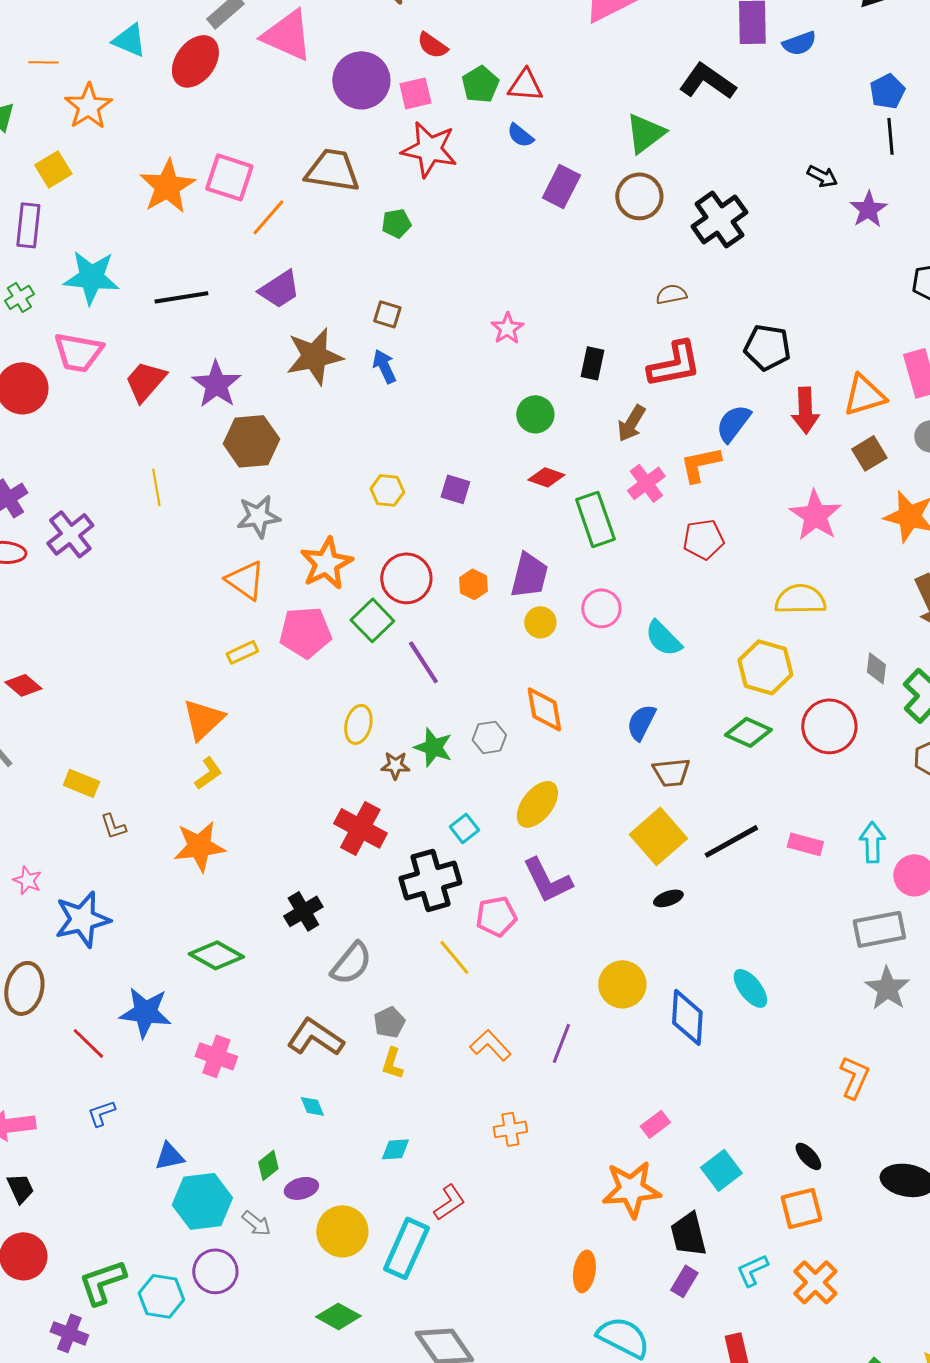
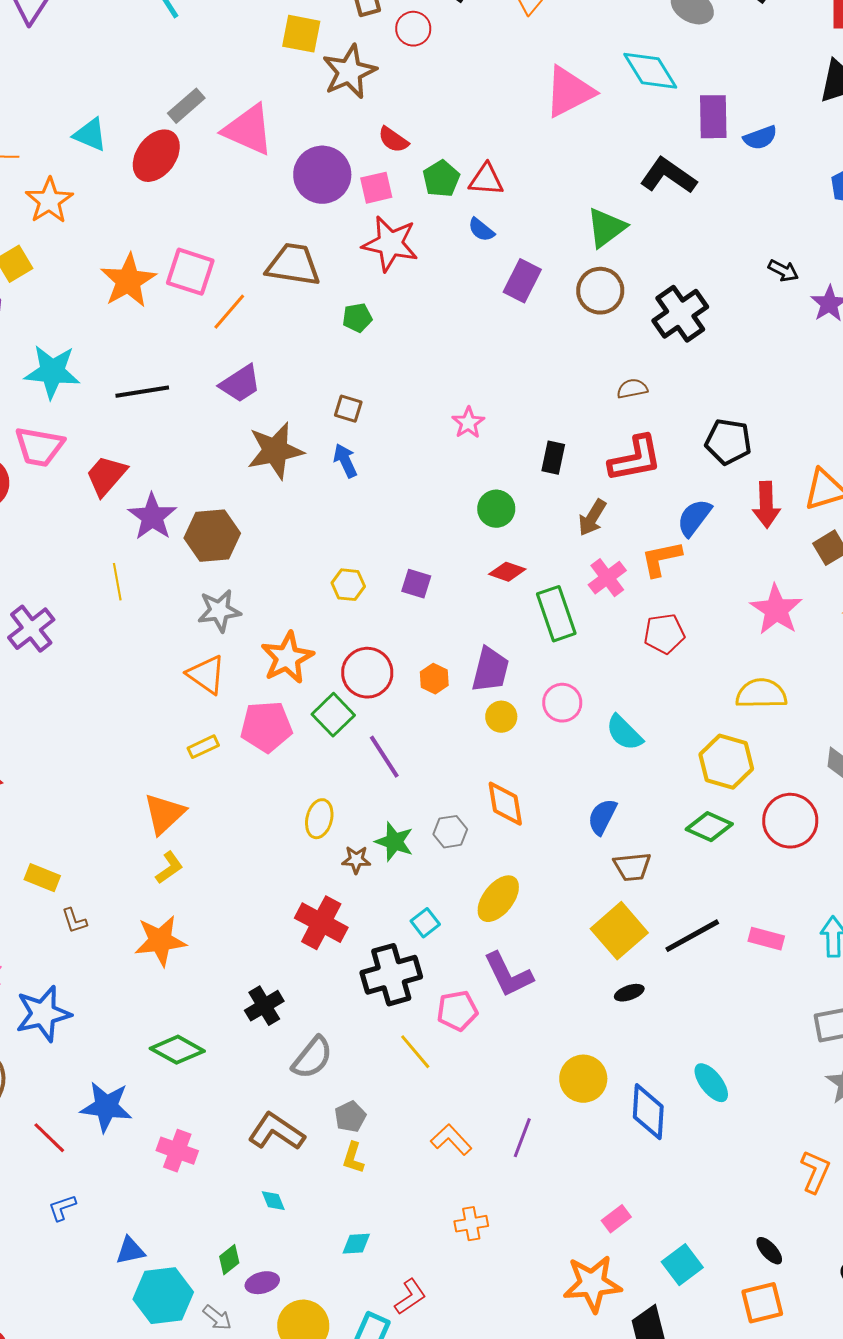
purple star: (216, 384) -> (152, 517), moved

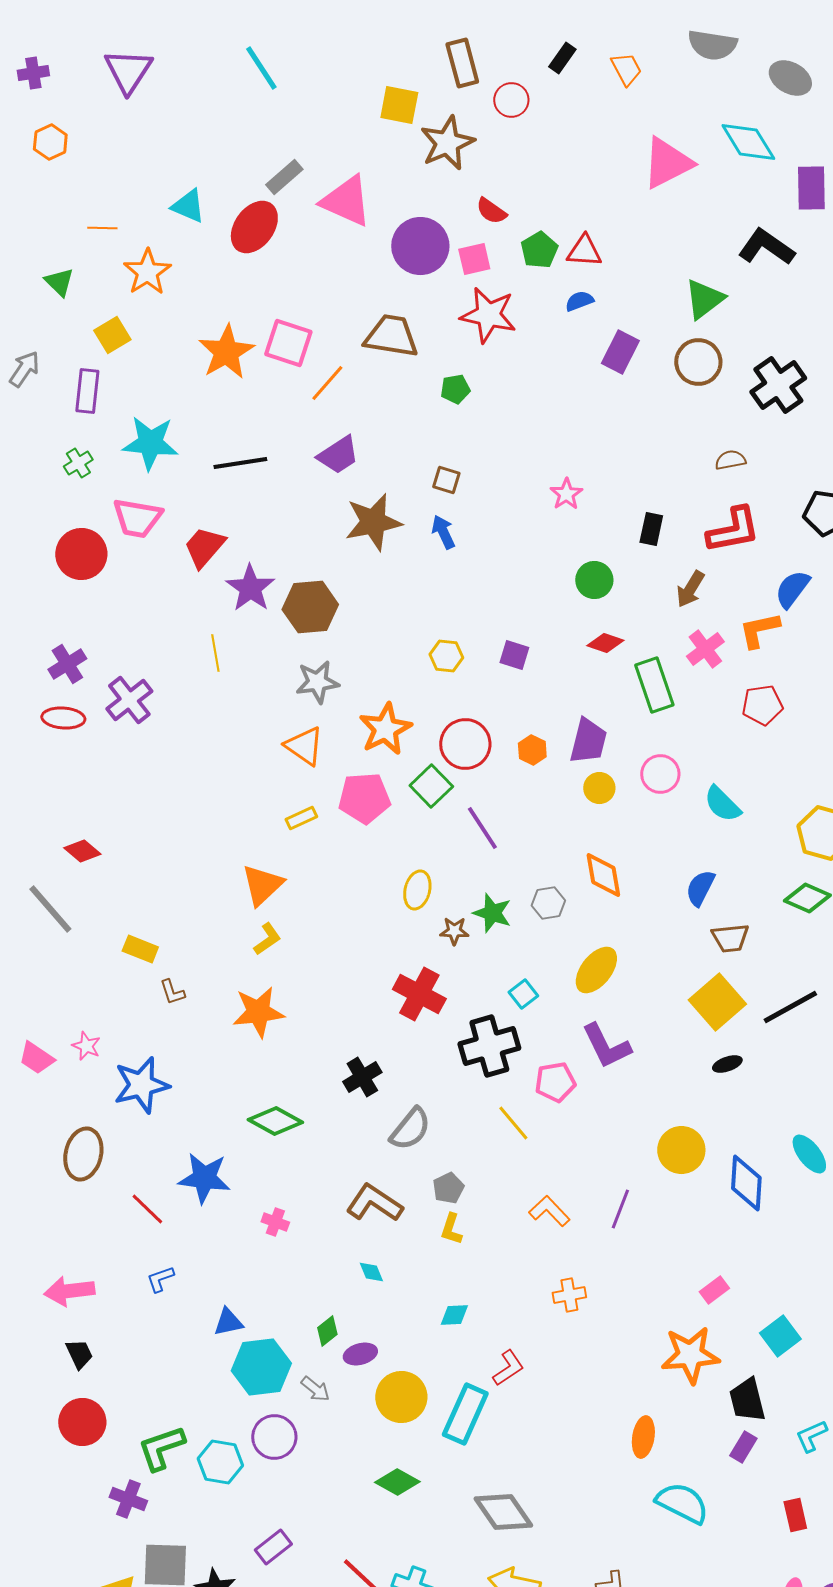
blue semicircle: (481, 230) -> (579, 301), turned 120
pink cross: (177, 1151) -> (275, 1222), size x0.7

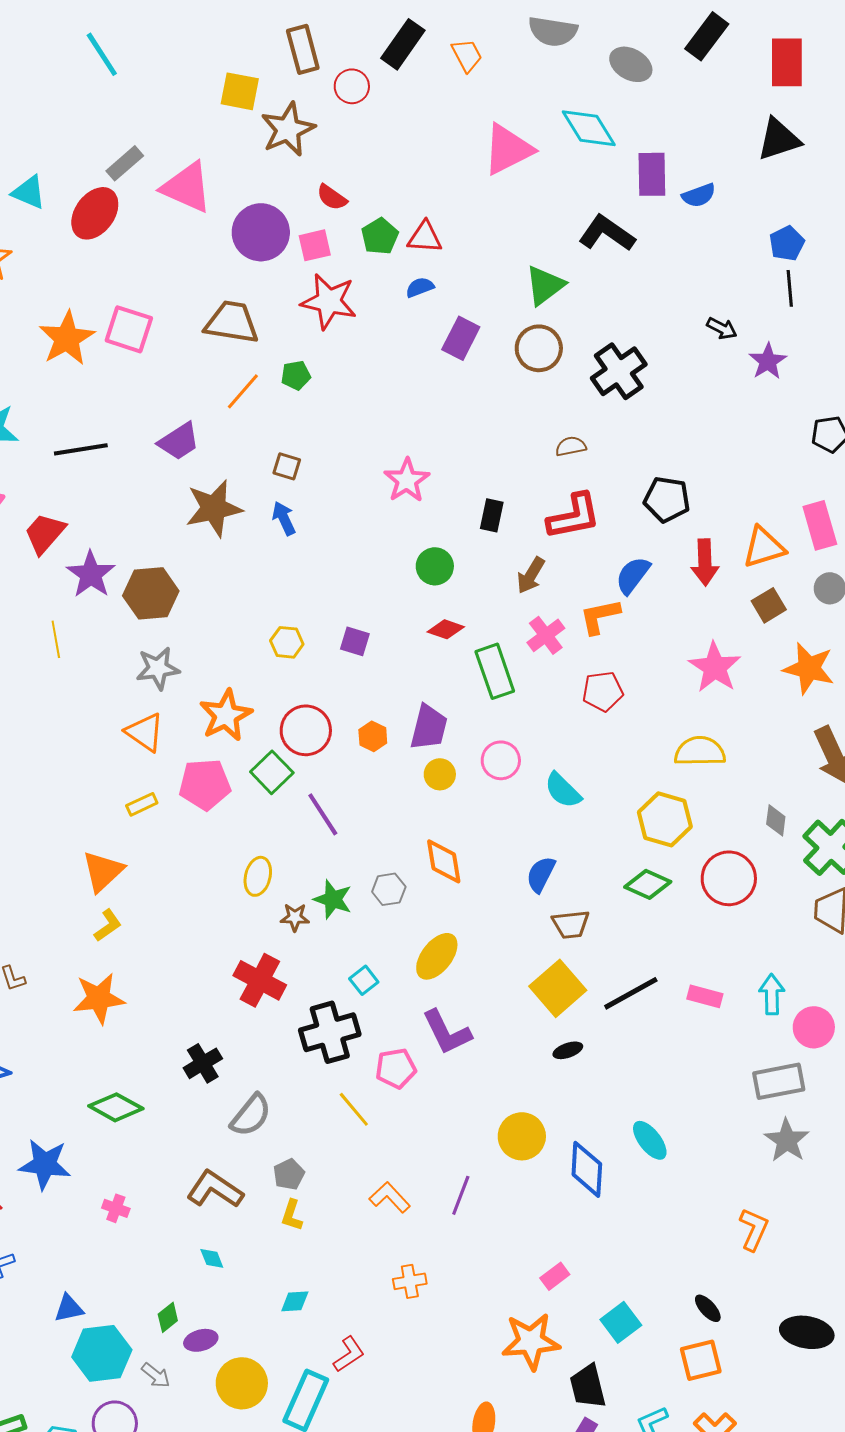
black rectangle: (562, 58) -> (403, 44), size x1.6
orange line: (327, 383) -> (243, 391), moved
pink star: (566, 494) -> (407, 480), size x1.4

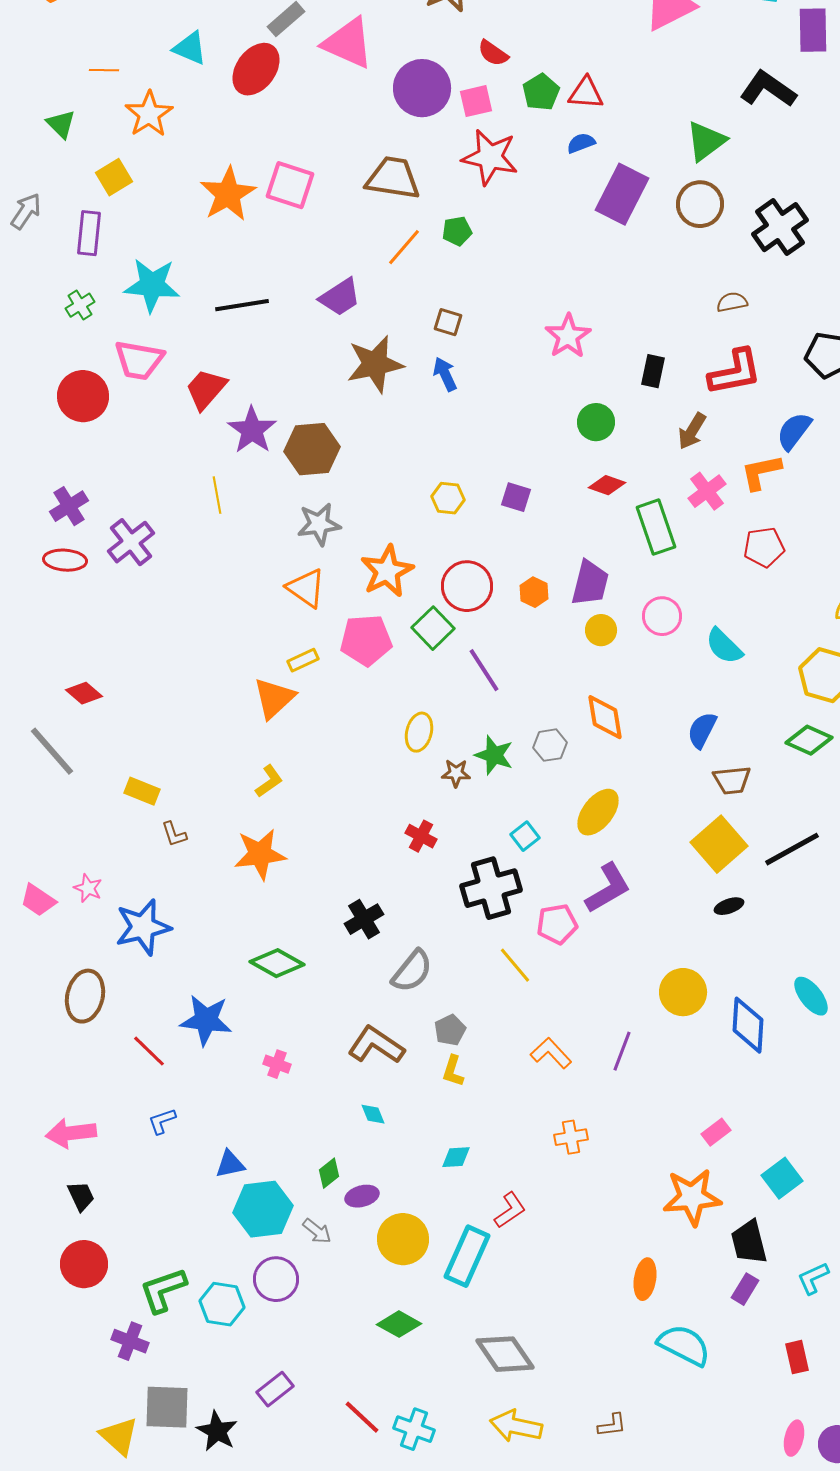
purple rectangle: (461, 338) -> (622, 194), size x1.4
orange triangle: (103, 871) -> (274, 698), moved
red cross: (260, 980) -> (421, 836), size x0.6
purple L-shape: (447, 1032) -> (608, 888), turned -94

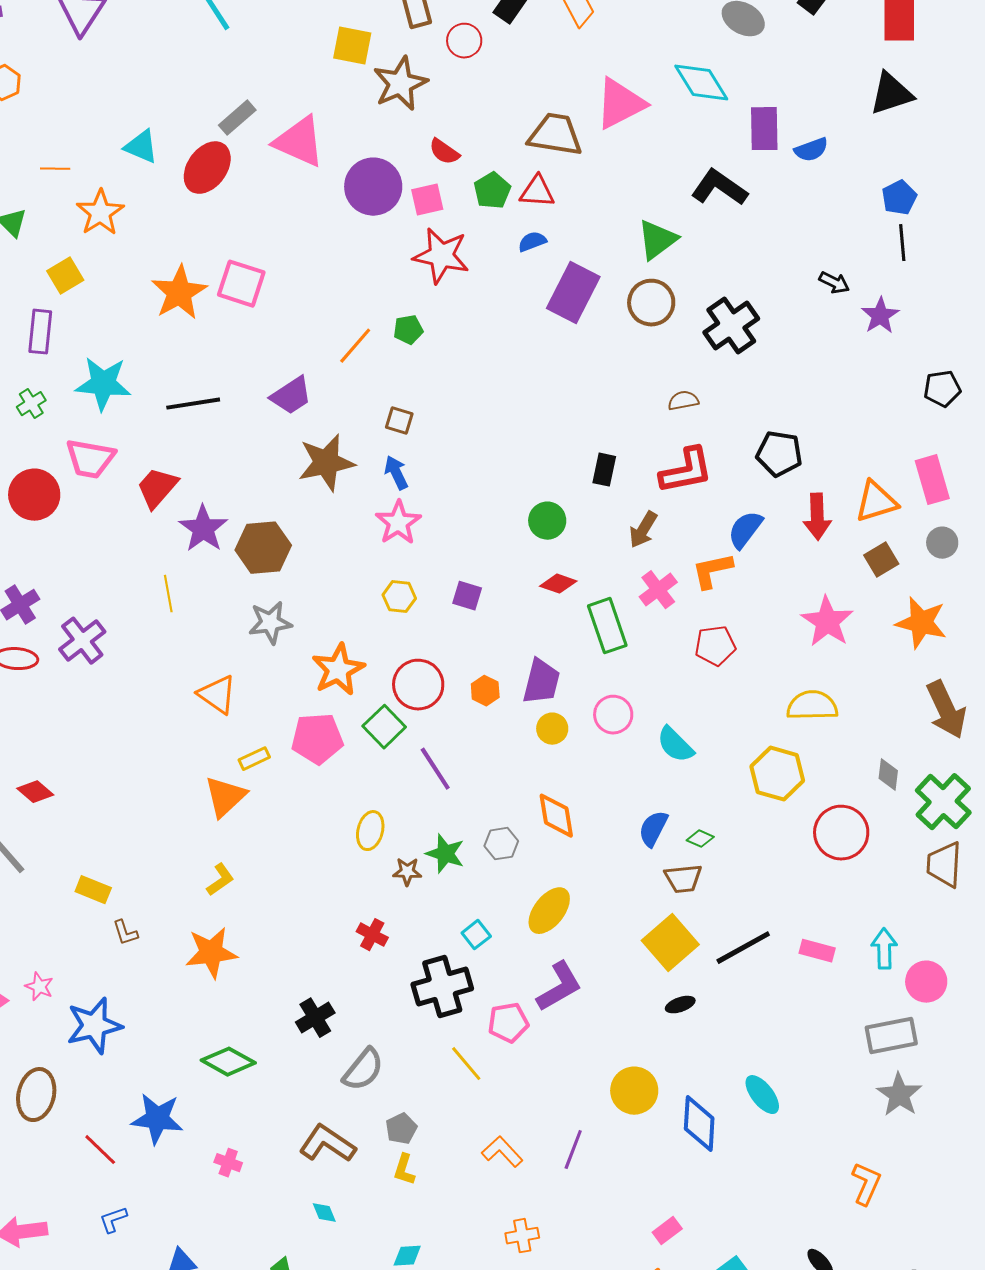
brown trapezoid: (393, 178) -> (555, 135), moved
pink star: (568, 336) -> (398, 523), moved
orange triangle: (306, 588) -> (217, 695), moved
green diamond: (809, 740) -> (700, 839), moved, size x0.6

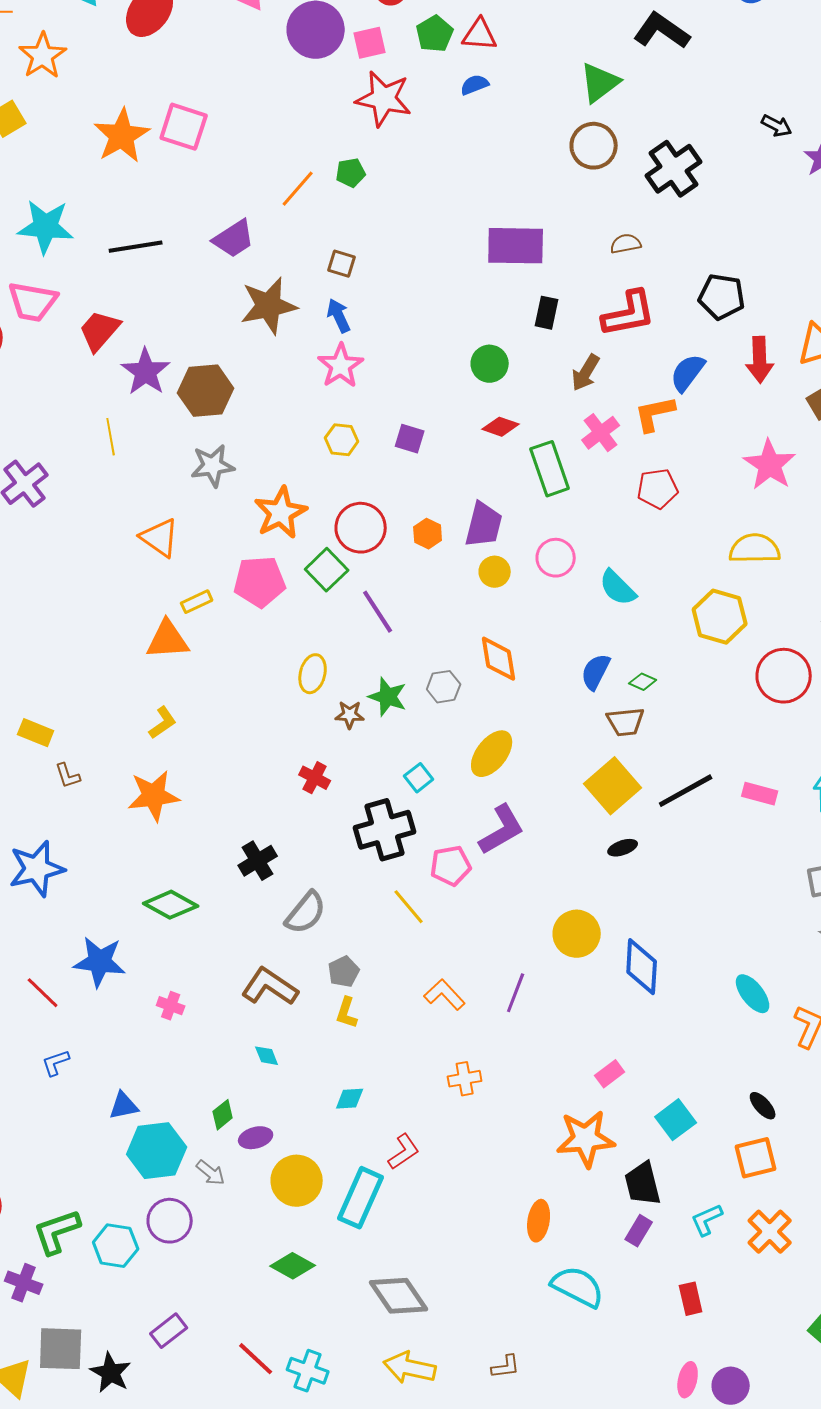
purple rectangle: (573, 293) -> (516, 246), moved, turned 64
orange triangle: (225, 797) -> (168, 640), turned 39
cyan ellipse: (762, 1095) -> (753, 994), moved

